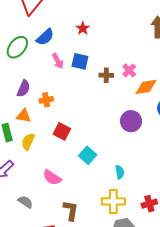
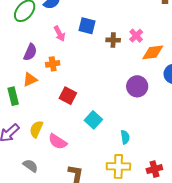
pink arrow: (58, 61) -> (59, 34), moved
orange triangle: (24, 116) -> (30, 80), turned -35
yellow semicircle: (28, 142) -> (36, 129), moved

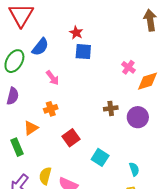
blue square: (87, 26) -> (83, 52), moved
brown cross: (113, 40) -> (111, 108), moved
purple semicircle: (30, 52) -> (13, 96), moved
red square: (68, 96) -> (71, 138), turned 36

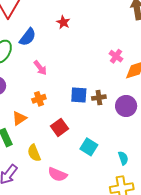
blue square: (83, 52) -> (79, 95), moved
yellow semicircle: (45, 176) -> (34, 153), moved, turned -36

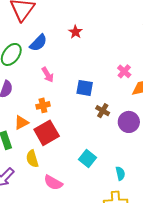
blue square: (79, 95) -> (85, 88), moved
brown cross: (99, 98) -> (103, 111), turned 32
red square: (60, 127) -> (47, 133), moved, size x1.4

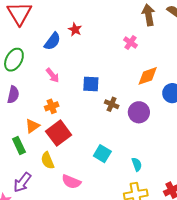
blue semicircle: (38, 43) -> (52, 41), moved
pink cross: (124, 71) -> (130, 43), moved

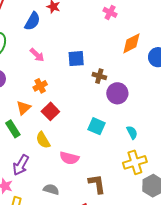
purple circle: (139, 112) -> (117, 93), moved
red square: (59, 133) -> (50, 111), size x0.7

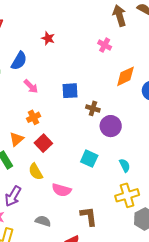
blue semicircle: (32, 21) -> (19, 61), moved

